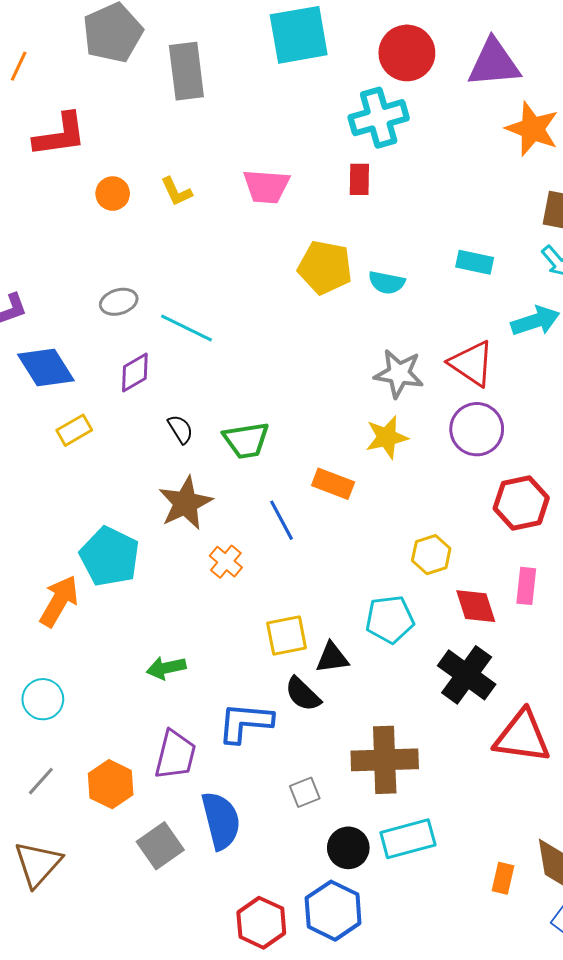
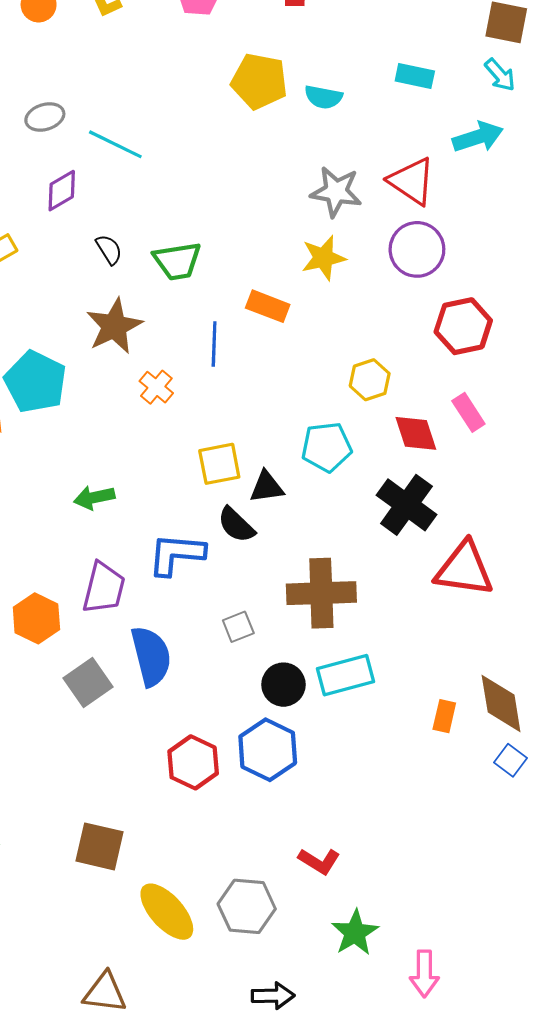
blue line: (282, 520) -> (214, 344), turned 30
pink rectangle: (526, 586) -> (468, 412), turned -39

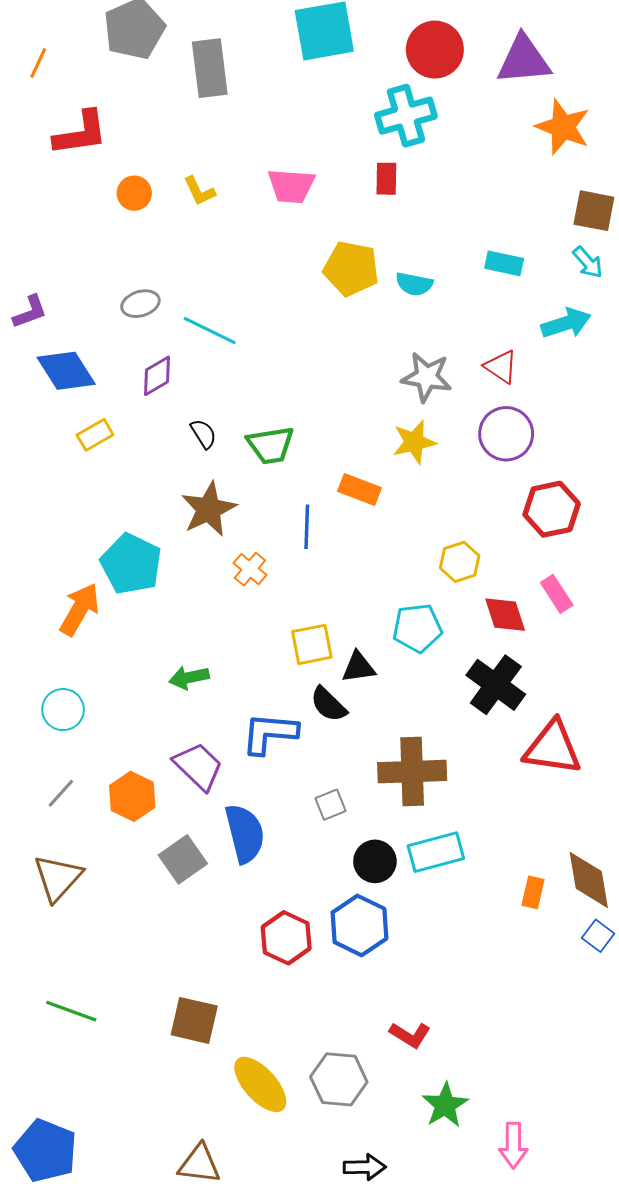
red triangle: (412, 181) -> (501, 367), size x0.7
purple trapezoid: (104, 588) -> (198, 766), turned -60

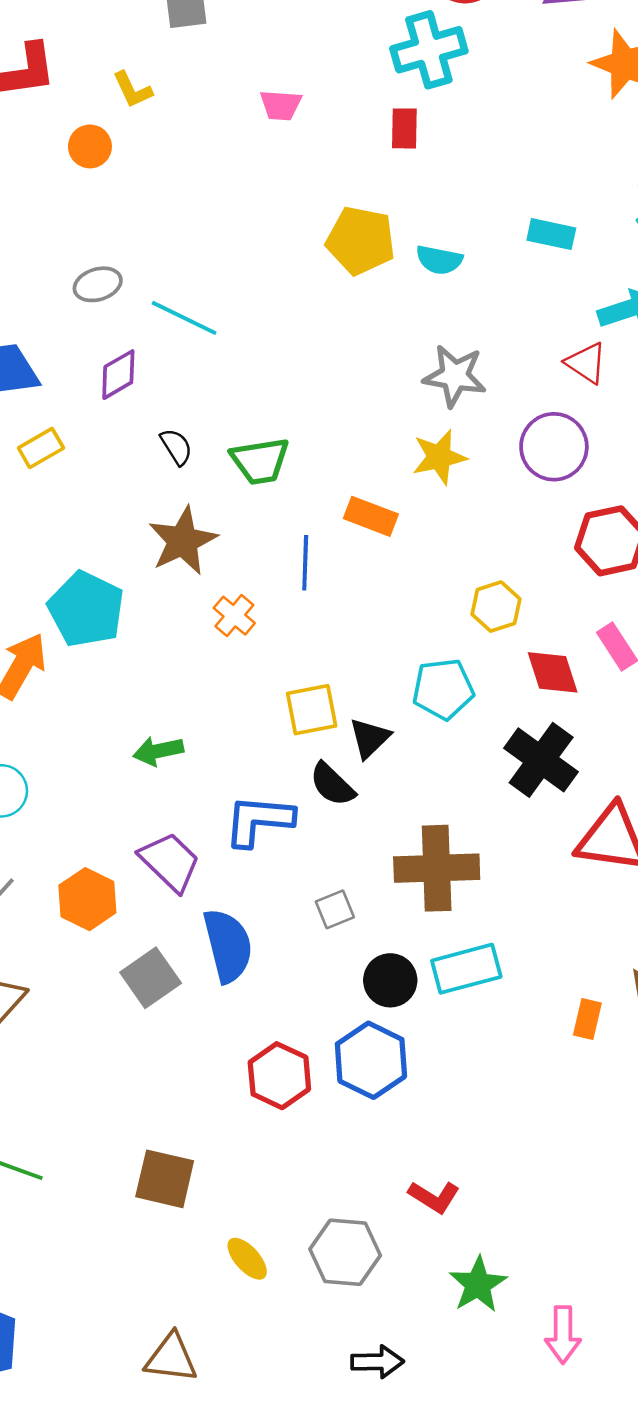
pink trapezoid: (291, 186) -> (281, 105), moved, size x0.7
yellow L-shape: (199, 191) -> (132, 90), moved
red triangle: (501, 367) -> (586, 363), moved
black triangle: (358, 667) -> (370, 738), turned -36
yellow ellipse: (260, 1085) -> (247, 1259), size x0.6

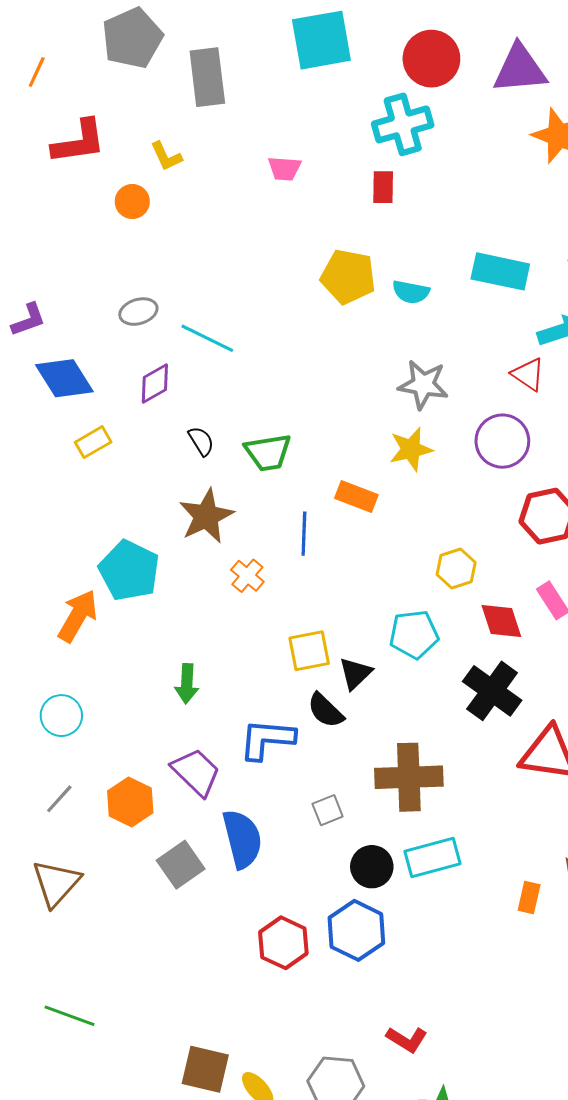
cyan rectangle: (551, 234) -> (500, 271), size x1.5
green arrow: (158, 751) -> (187, 684), turned -75
brown square: (165, 1179) -> (205, 1069), moved

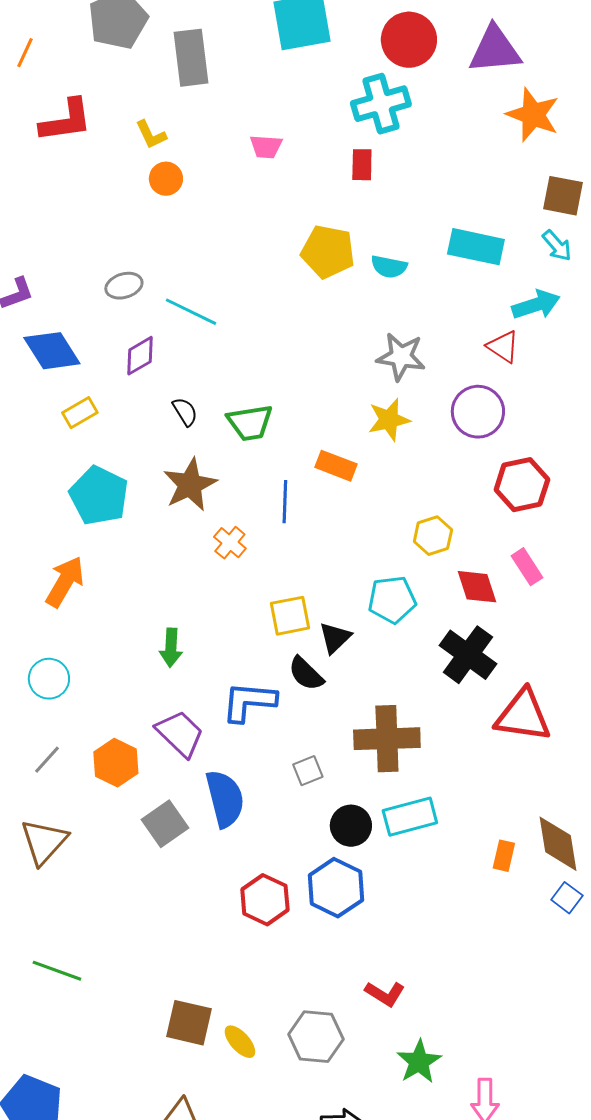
orange circle: (132, 202) -> (166, 179), moved
cyan pentagon: (129, 571) -> (99, 496), moved

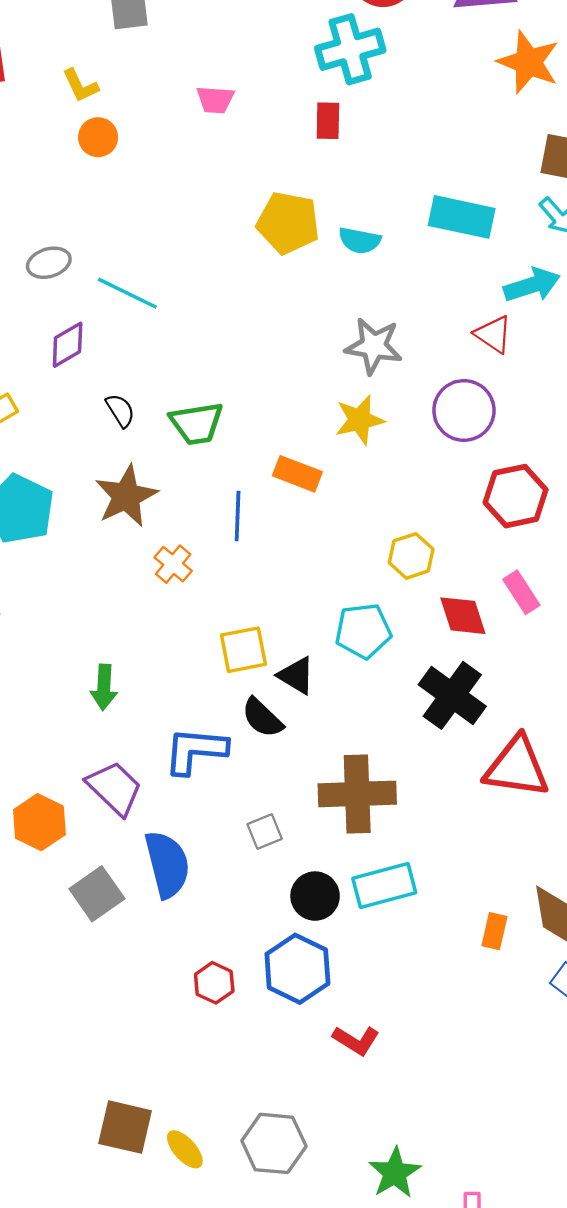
black triangle: (335, 638) -> (296, 676), turned -45
red hexagon: (265, 900) -> (214, 983), size x0.7
red L-shape: (385, 994) -> (356, 1040), moved

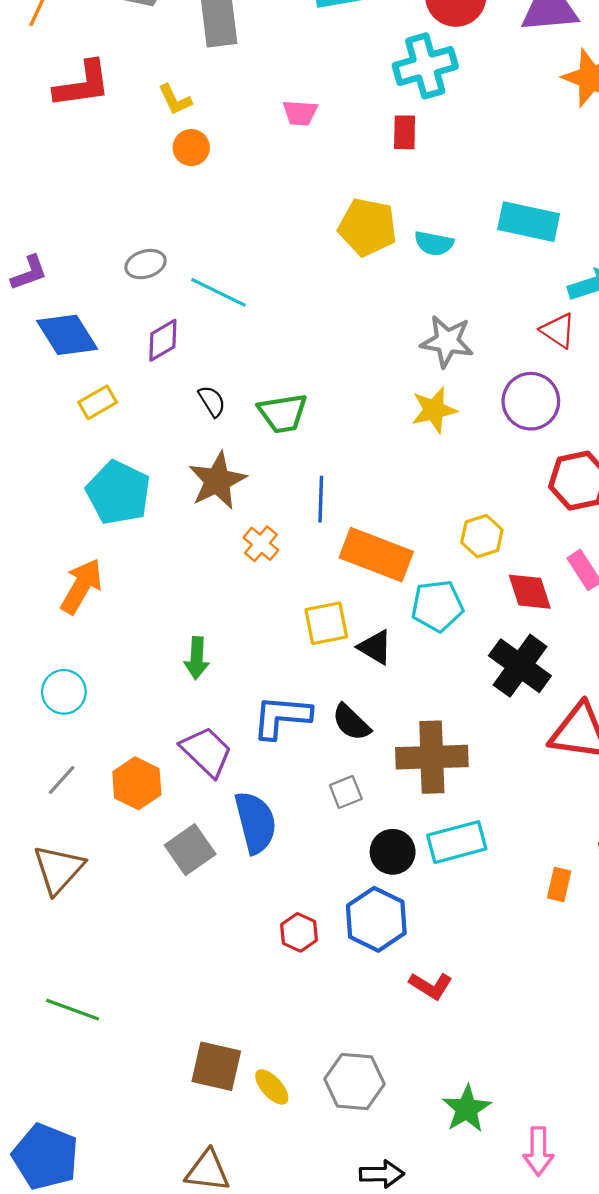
orange rectangle: (297, 474) -> (376, 555), moved, size x1.6
black semicircle: (262, 718) -> (351, 722), moved

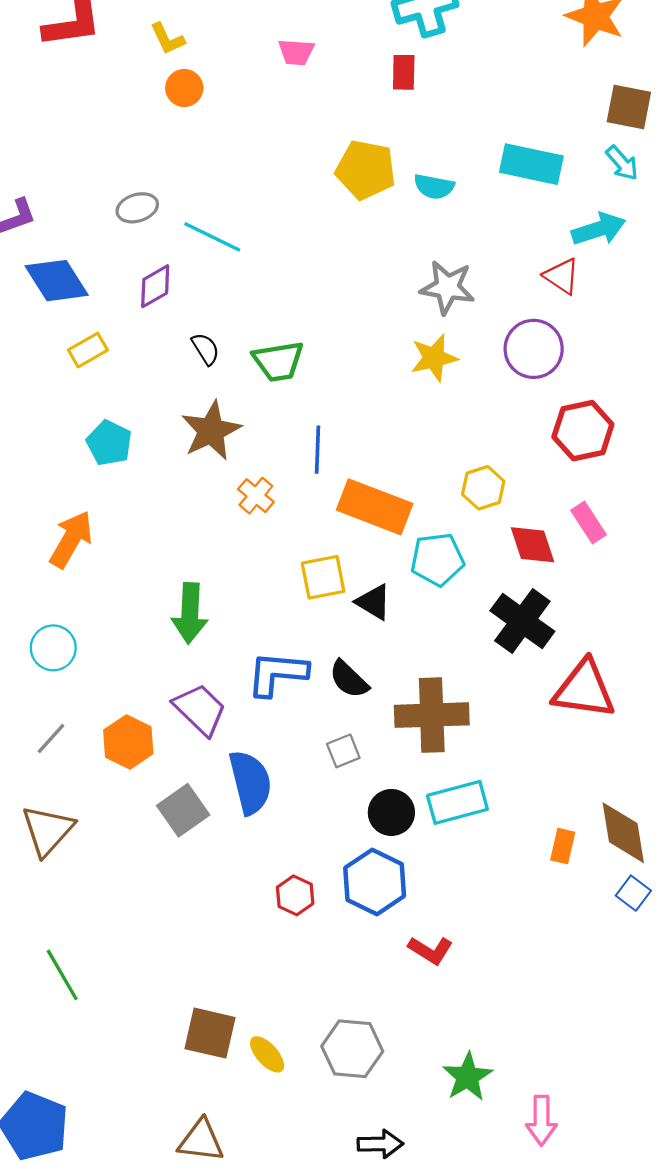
cyan pentagon: (118, 493) -> (109, 443), size x0.7
green arrow: (197, 658) -> (190, 613), size x1.4
green line: (73, 1010) -> (62, 975), turned 40

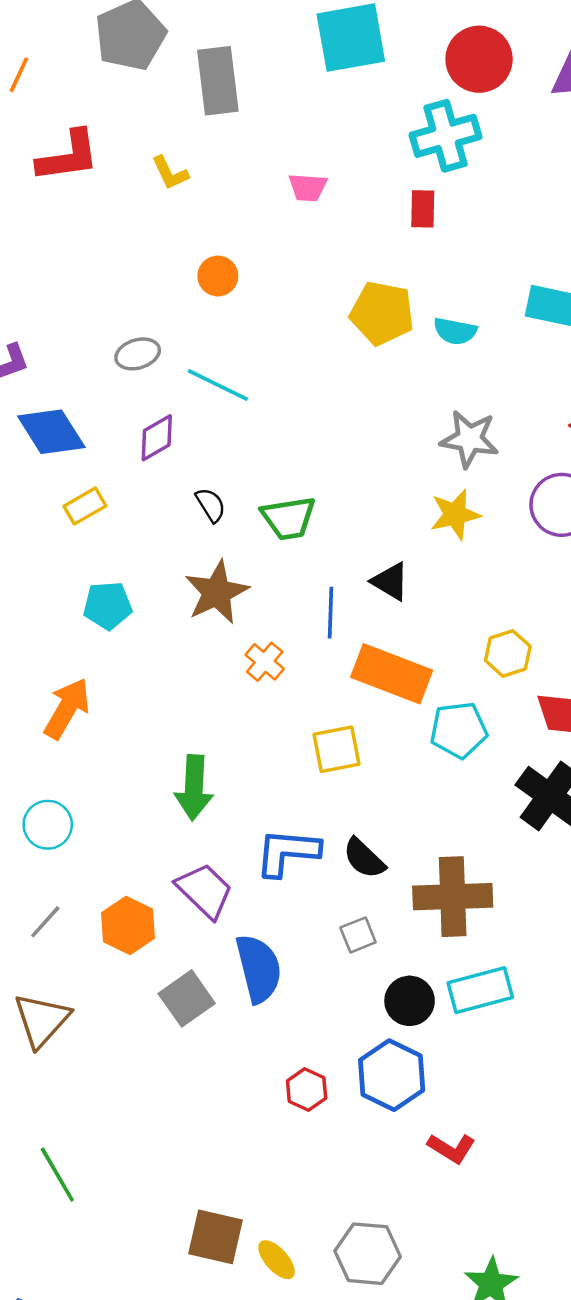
orange circle: (184, 88) -> (218, 276), moved
cyan pentagon: (109, 443) -> (108, 605), turned -30
black triangle: (373, 602) -> (390, 582), moved

